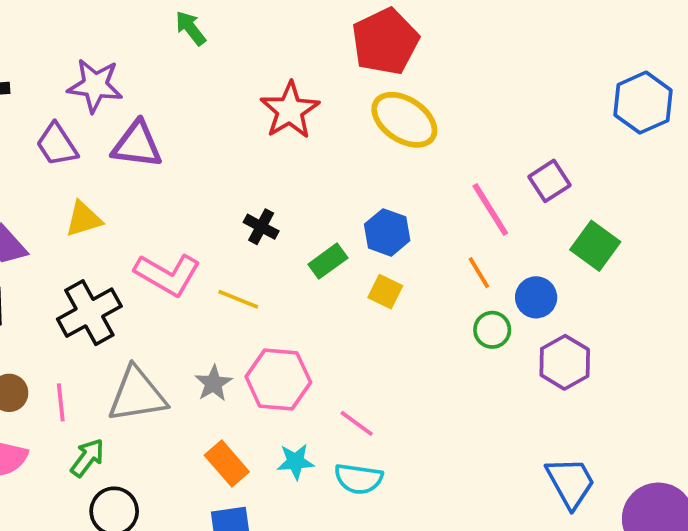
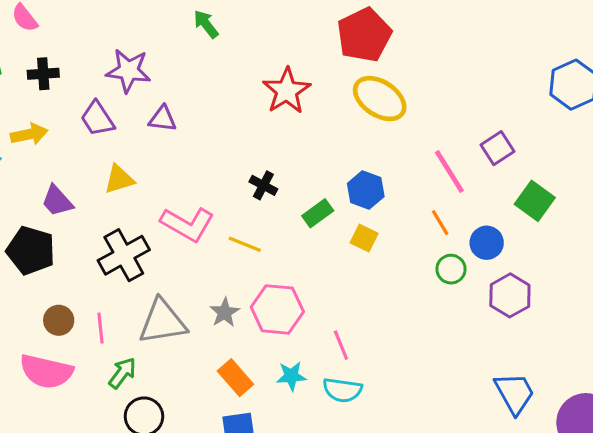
purple triangle: (137, 145) -> (163, 119), size x0.7
pink line: (357, 423) -> (341, 345), turned 32

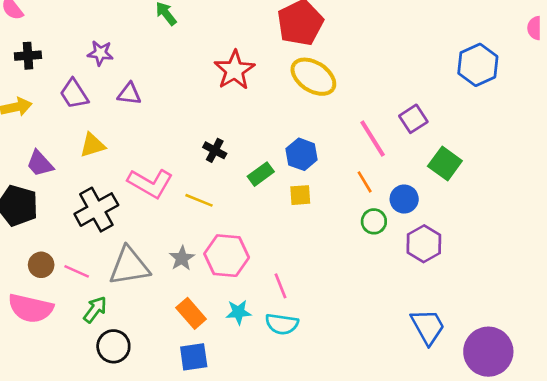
purple star: (128, 71) -> (100, 53), size x0.7
yellow square: (364, 238) -> (300, 195), turned -30
pink line: (101, 328) -> (77, 271), turned -60

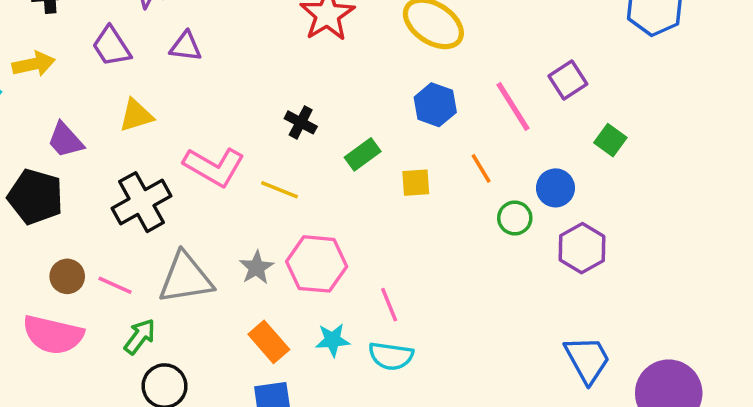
blue hexagon: (302, 154) -> (435, 105), moved
green square: (445, 164) -> (610, 140), size x0.7
orange line: (365, 182) -> (481, 168), moved

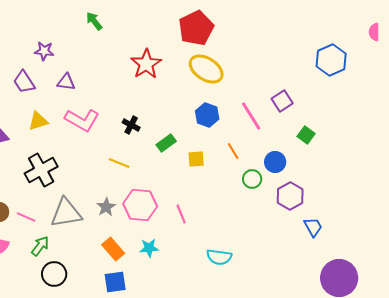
pink L-shape: (214, 167) -> (82, 120), moved
pink line: (389, 305) -> (181, 214), moved
cyan semicircle: (391, 356) -> (219, 257), moved
blue trapezoid: (587, 360) -> (313, 227), moved, size x0.7

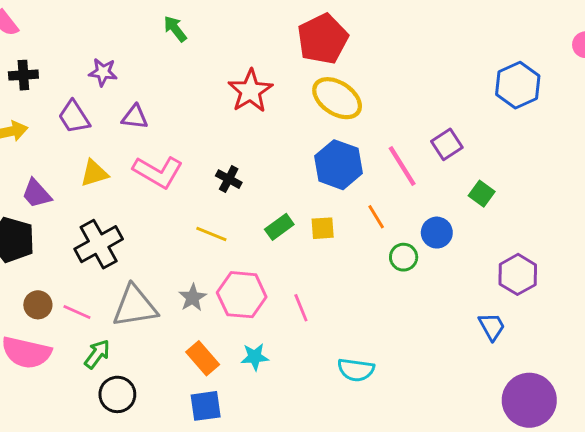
blue hexagon: (207, 115) -> (339, 165), size x1.4
green rectangle: (166, 143) -> (279, 227), moved
purple hexagon: (290, 196) -> (518, 274), moved

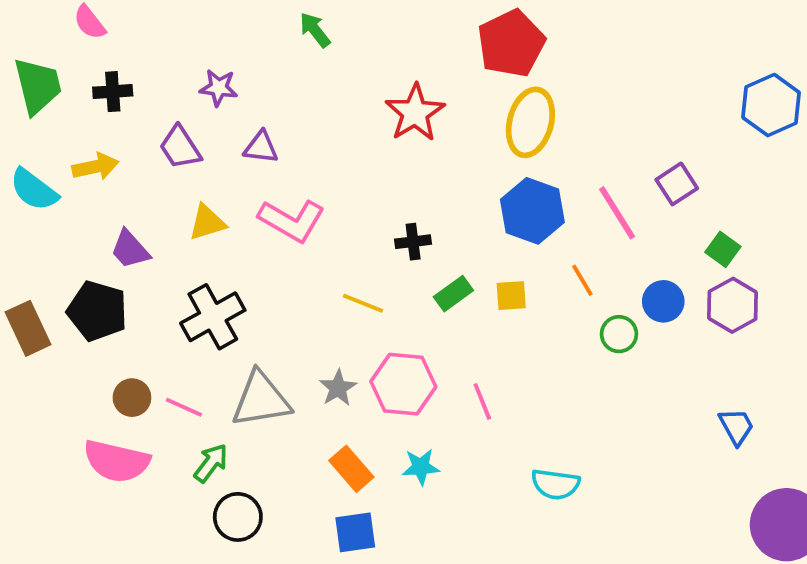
yellow ellipse: (337, 98) -> (530, 122), turned 72
black cross: (229, 179) -> (413, 242), moved, turned -35
purple hexagon: (518, 274) -> (733, 305), moved

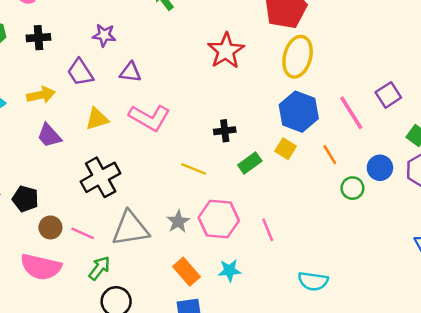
yellow arrow: (95, 167) -> (41, 95), moved
yellow square: (511, 296) -> (286, 149), moved, turned 36
black pentagon: (97, 311) -> (25, 199), moved, size x0.7

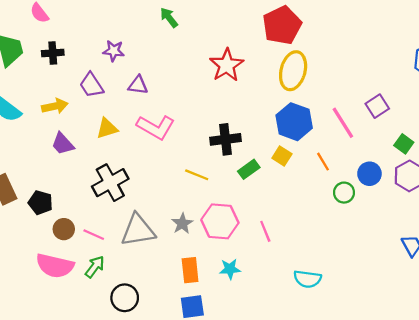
black cross: (225, 131) -> (225, 139), size x1.5
green arrow: (99, 268) -> (95, 267), moved
orange rectangle: (187, 272) -> (190, 270), turned 35

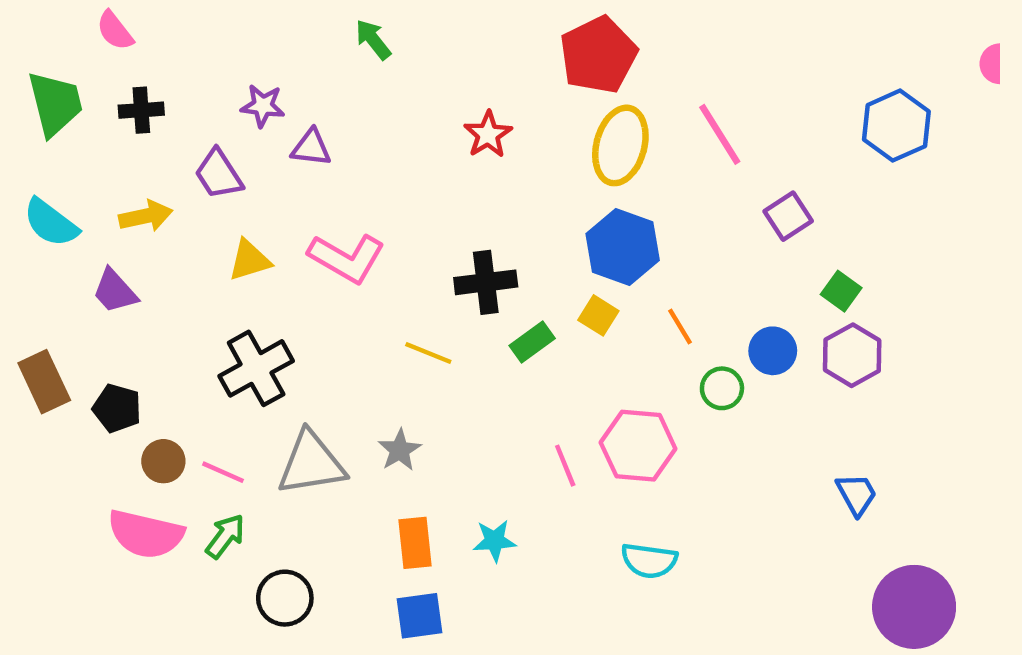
red star: (227, 65) -> (488, 134), size x0.7
purple triangle: (138, 85) -> (311, 148), moved
pink line: (343, 123) -> (720, 134), moved
purple trapezoid: (63, 144) -> (115, 291), moved
pink hexagon: (220, 221) -> (638, 446), moved

